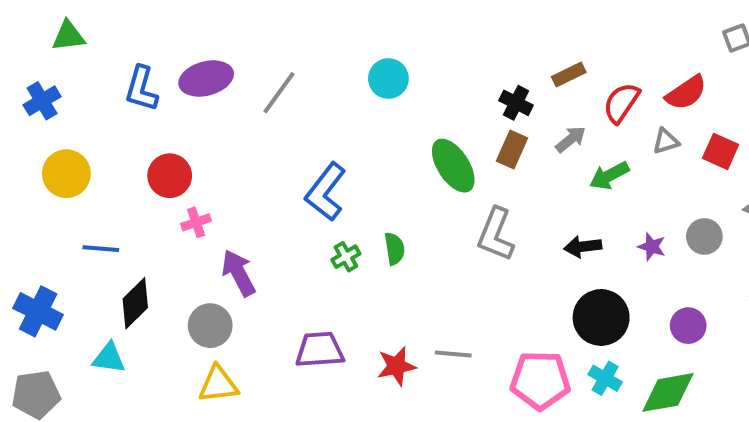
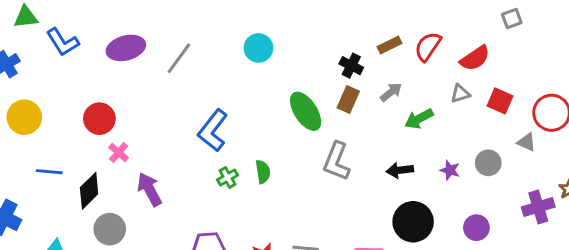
blue L-shape: (141, 89) -> (63, 42), moved, turned -48
red semicircle: (621, 103) -> (428, 46), moved
pink cross: (196, 222) -> (119, 153), turned -30
black diamond: (135, 303) -> (89, 191), moved
gray circle: (210, 326) -> (110, 229), moved

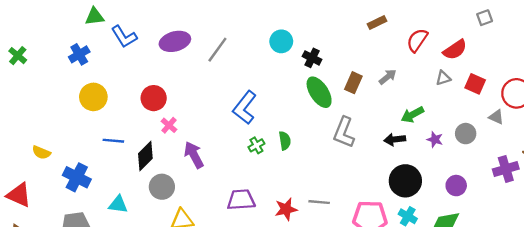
brown rectangle: (390, 45) -> (377, 22), moved
black cross: (351, 66) -> (312, 58), moved
green arrow: (419, 119) -> (412, 115), moved

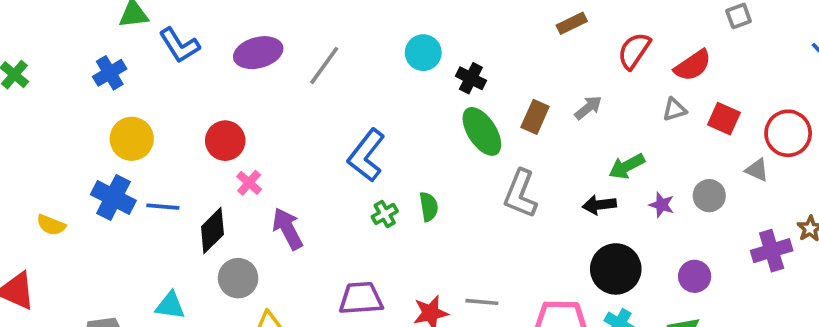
blue cross: (77, 177) -> (113, 197), moved

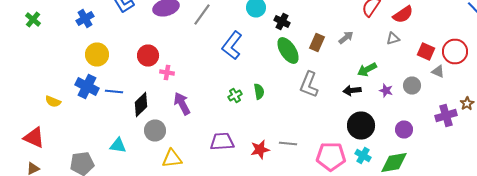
red square: (724, 119) -> (426, 52), moved
blue L-shape: (366, 155) -> (232, 46), moved
pink cross: (249, 183) -> (167, 72), moved, turned -32

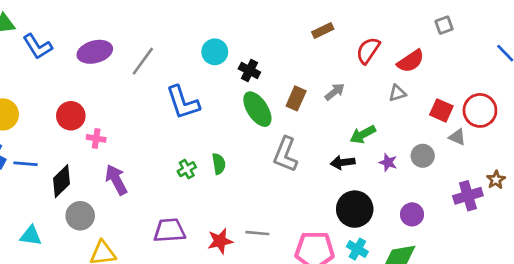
blue L-shape: (232, 46) -> (183, 102), turned -56

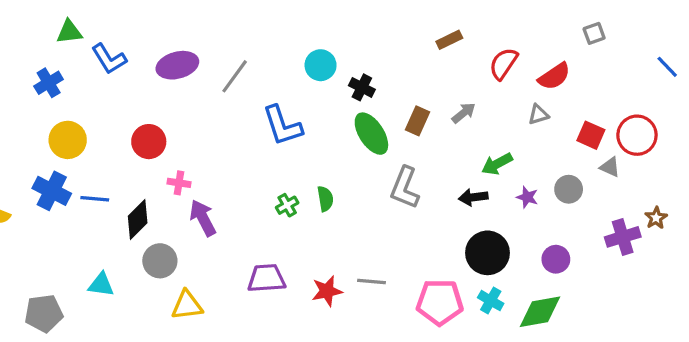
pink cross: (96, 138) -> (179, 183), moved

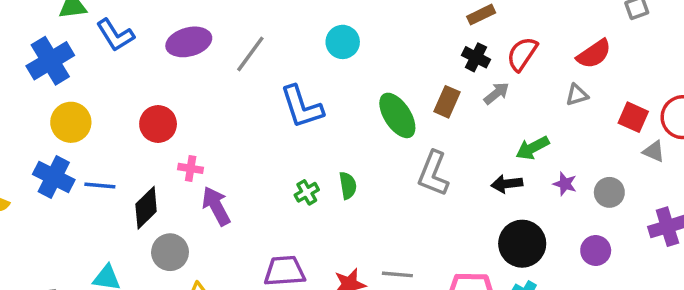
red semicircle: (503, 64) -> (522, 54), moved
blue cross: (49, 83) -> (50, 61), size x1.5
black cross: (362, 87) -> (476, 57), moved
gray circle: (569, 189) -> (609, 192), moved

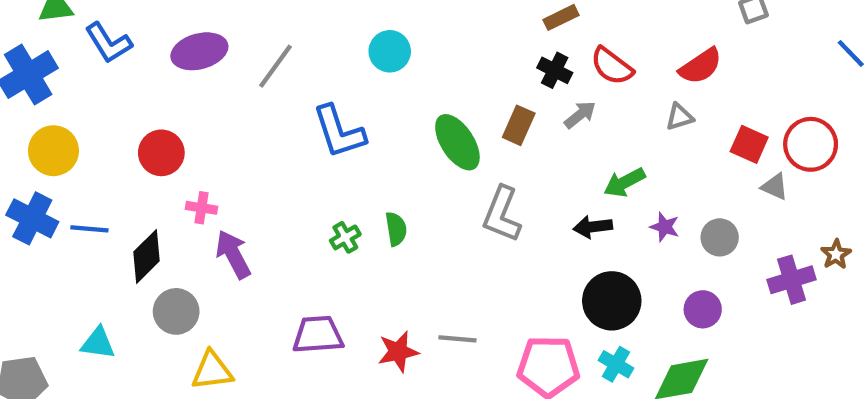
red semicircle: (522, 54) -> (612, 66), turned -87

